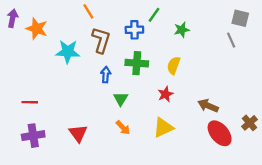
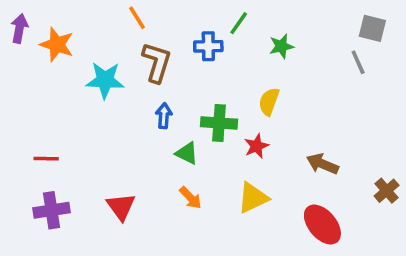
green cross: (137, 63) -> (219, 123), moved
green triangle: (121, 99) -> (187, 153), turned -35
red ellipse: (220, 133) -> (322, 225), moved

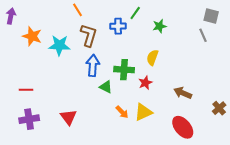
orange star: (57, 45) -> (32, 36), moved
blue arrow: (164, 116) -> (93, 66), size x1.5
orange arrow: (191, 198) -> (122, 112), moved

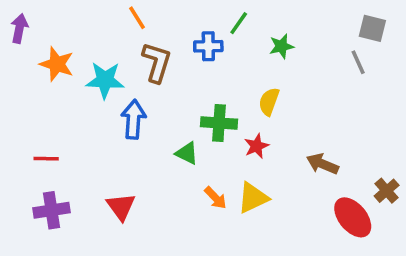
blue arrow: (93, 66) -> (133, 119), moved
red ellipse: (183, 127) -> (353, 217), moved

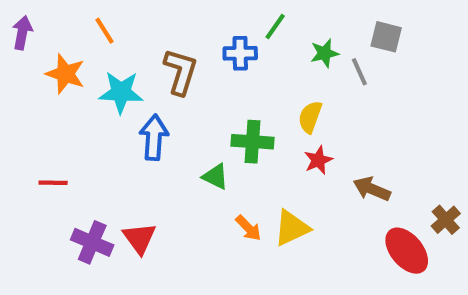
orange line: (137, 18) -> (104, 31), moved
gray square: (372, 28) -> (386, 37), moved
gray line: (358, 62) -> (359, 72), moved
red star: (256, 146) -> (318, 160), moved
purple cross: (51, 210) -> (92, 242), moved, turned 32

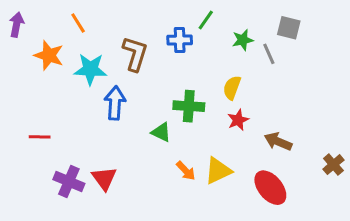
red ellipse: (407, 251) -> (270, 188), moved

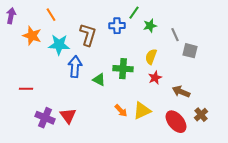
gray square: (289, 28) -> (190, 51), moved
green star: (243, 40) -> (150, 26), moved
green triangle: (161, 132) -> (99, 80), moved
brown cross: (333, 165) -> (201, 115), moved

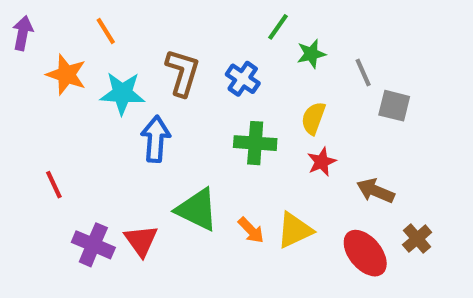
blue cross: (117, 26) -> (243, 79), moved, turned 35
green triangle: (99, 80) -> (197, 210), moved, size x1.6
red line: (26, 89) -> (54, 185), turned 64

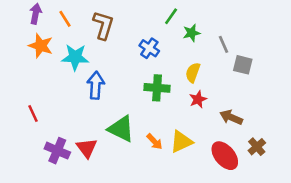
purple arrow: (23, 33) -> (36, 14), moved
brown L-shape: (183, 73) -> (103, 25), moved

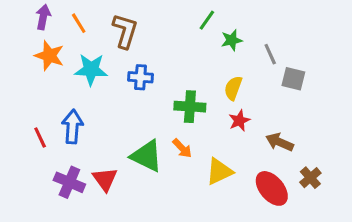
blue cross: (149, 48) -> (140, 77), moved, turned -30
blue arrow: (96, 85) -> (72, 127), moved
orange arrow: (154, 142) -> (182, 148), moved

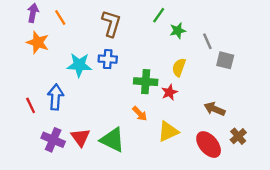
brown L-shape: (125, 31) -> (111, 23), moved
cyan star: (91, 70) -> (79, 65), moved
red star: (239, 121) -> (169, 92), moved
green triangle: (147, 156) -> (112, 140), moved

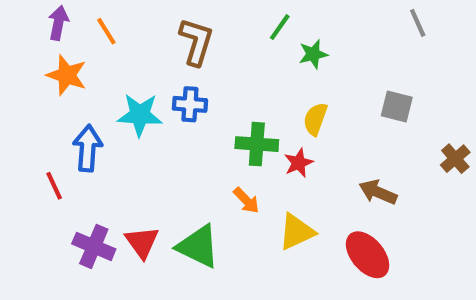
gray line: (207, 41) -> (418, 23), moved
blue arrow: (55, 97) -> (88, 148), moved
brown cross: (238, 136) -> (455, 159), moved

